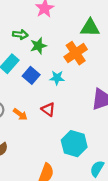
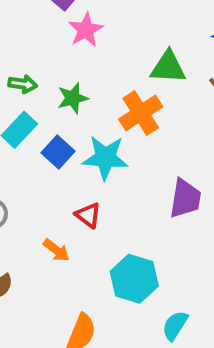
green arrow: (20, 35) -> (23, 84), moved
cyan star: (57, 78) -> (105, 158), size x1.6
orange arrow: (20, 114) -> (56, 250), moved

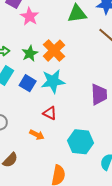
green triangle: (168, 67) -> (77, 14), moved
orange cross: (141, 113) -> (54, 51), moved

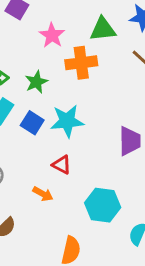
pink star: (30, 16) -> (52, 35), moved
orange cross: (54, 51) -> (81, 63), moved, turned 35

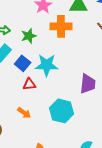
red triangle: (62, 165) -> (29, 84), moved, turned -40
cyan hexagon: (103, 205) -> (62, 111), moved

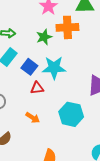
green star: (29, 36) -> (44, 37), moved

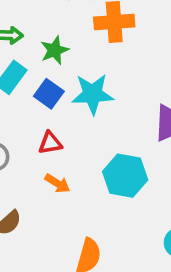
green star: (44, 37) -> (55, 50), moved
red triangle: (37, 88) -> (50, 143), moved

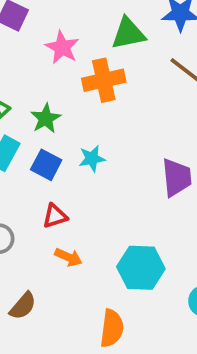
cyan star: (93, 94) -> (92, 159), size x0.6
cyan hexagon: (125, 176) -> (141, 268), moved

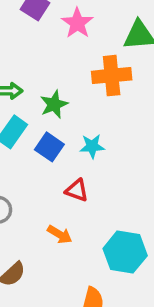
pink star: (62, 47) -> (77, 23), moved
red triangle: (55, 216) -> (77, 190), moved, turned 30

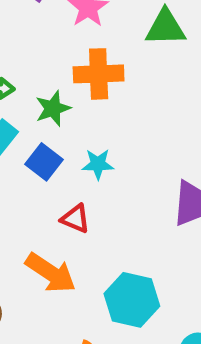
orange cross: (112, 76) -> (99, 74), moved
orange arrow: (60, 234) -> (51, 273), size x1.6

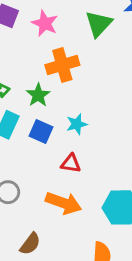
green triangle: (165, 28) -> (99, 24), turned -32

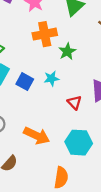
green star: (38, 95) -> (67, 51), moved
red triangle: (71, 163) -> (75, 103), moved, turned 32

